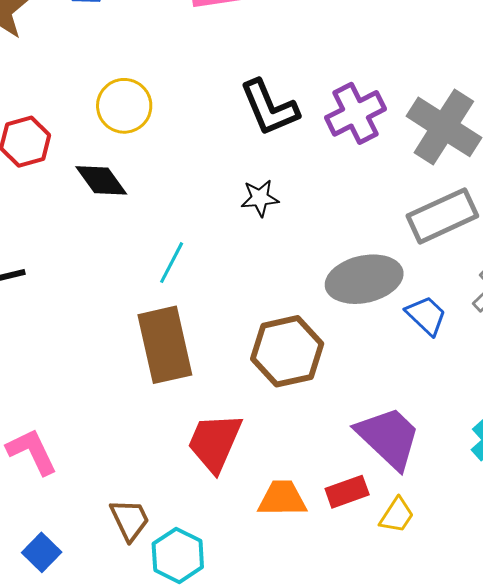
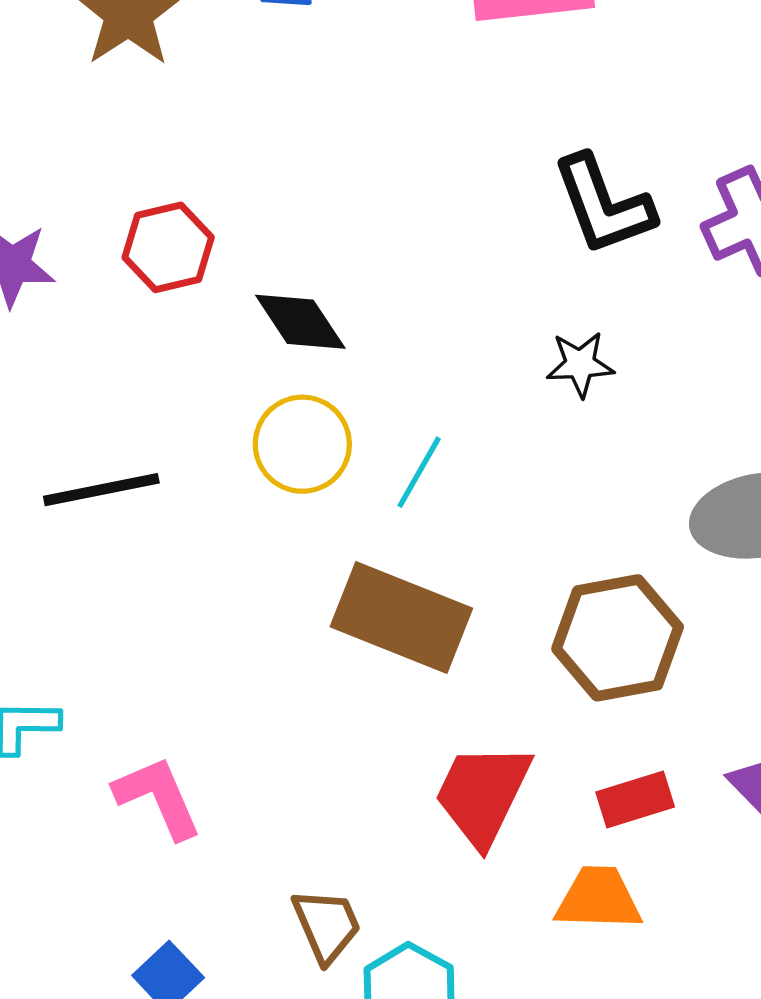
yellow circle: (124, 106) -> (302, 444), moved
brown rectangle: (165, 345) -> (401, 617), turned -58
red rectangle: (347, 492) -> (635, 800), moved

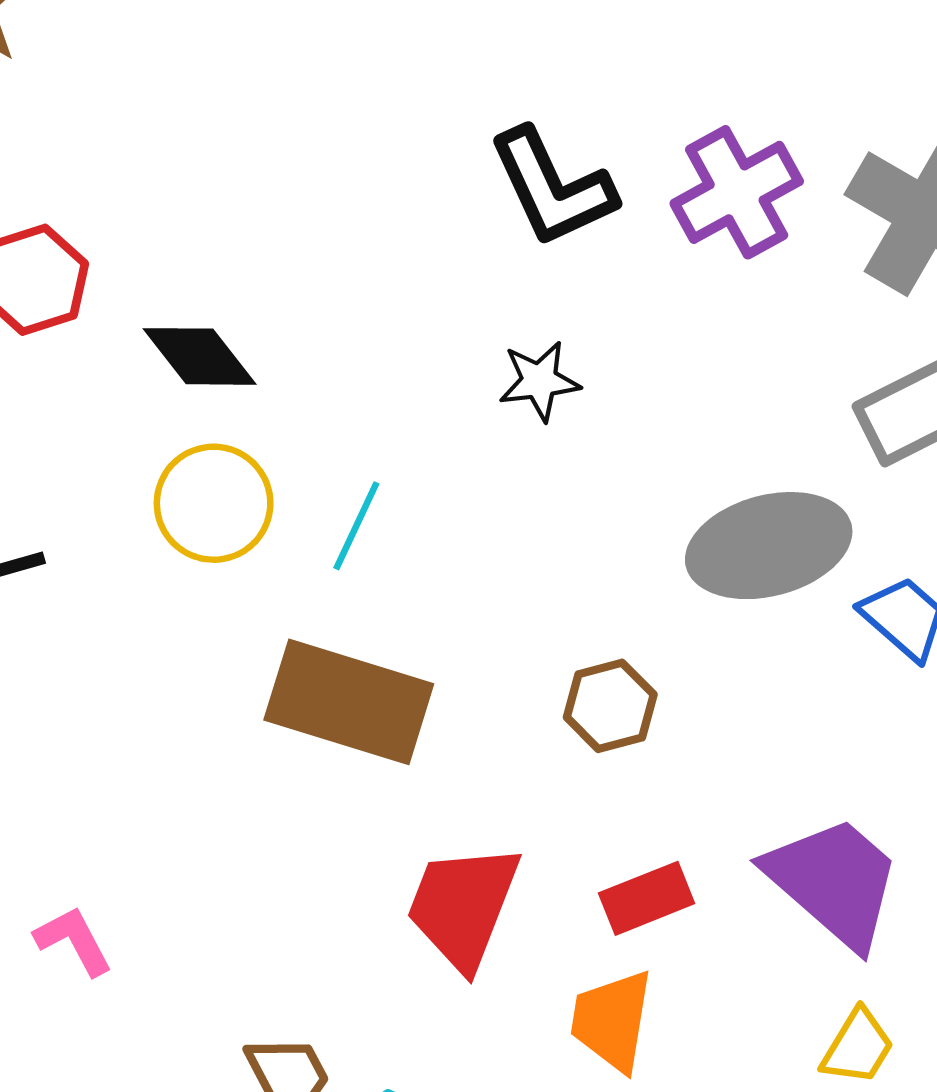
brown hexagon: (618, 638) -> (610, 706), size x0.6
pink L-shape: (158, 797) -> (74, 941), size x0.7
orange trapezoid: (598, 898) -> (612, 1020), turned -78

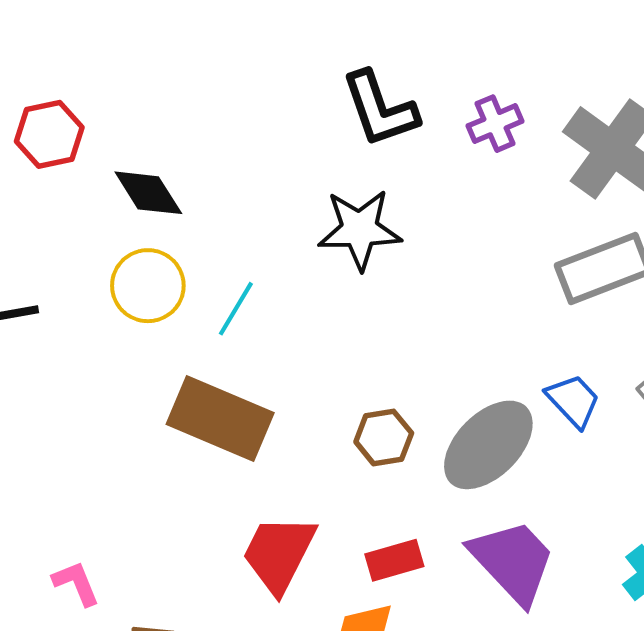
purple cross: (737, 192) -> (495, 124), size x0.7
black star: (539, 381) -> (360, 229), size x1.6
gray ellipse: (769, 546) -> (488, 445), moved, turned -36
pink L-shape: (74, 941) -> (76, 583), moved

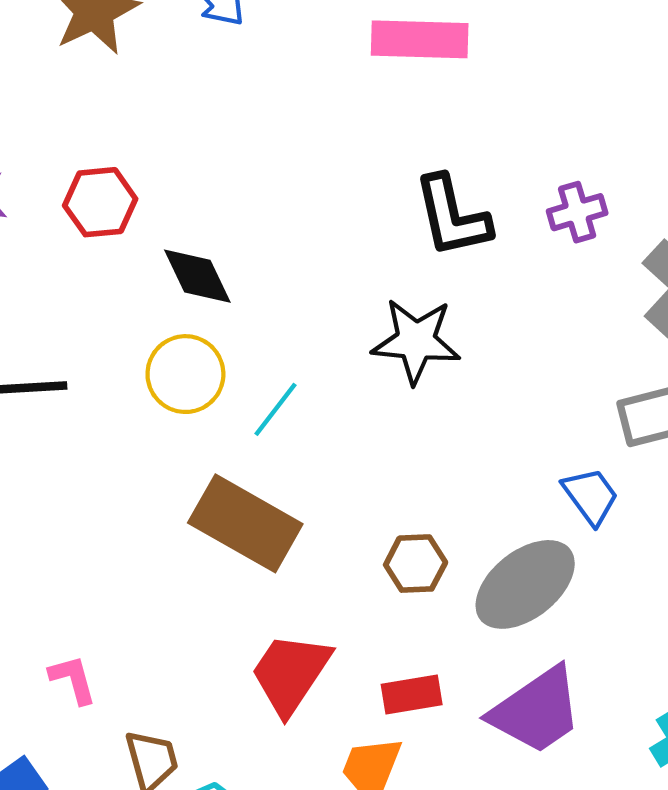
purple cross: (495, 124) -> (577, 212), moved
blue trapezoid: (573, 401) -> (591, 496), moved
purple trapezoid: (513, 561) -> (536, 710), turned 92

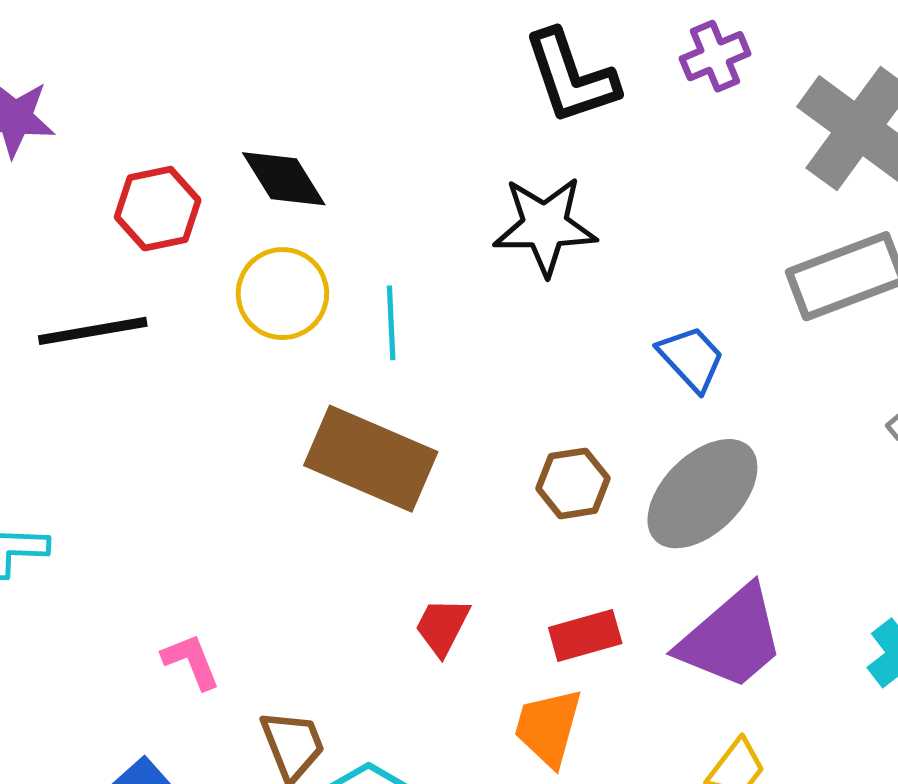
red hexagon: (100, 202) -> (158, 209), moved
cyan line: (276, 409) -> (391, 323), turned -34
blue trapezoid: (591, 496) -> (691, 358), moved
red trapezoid: (291, 673) -> (442, 626), size x0.6

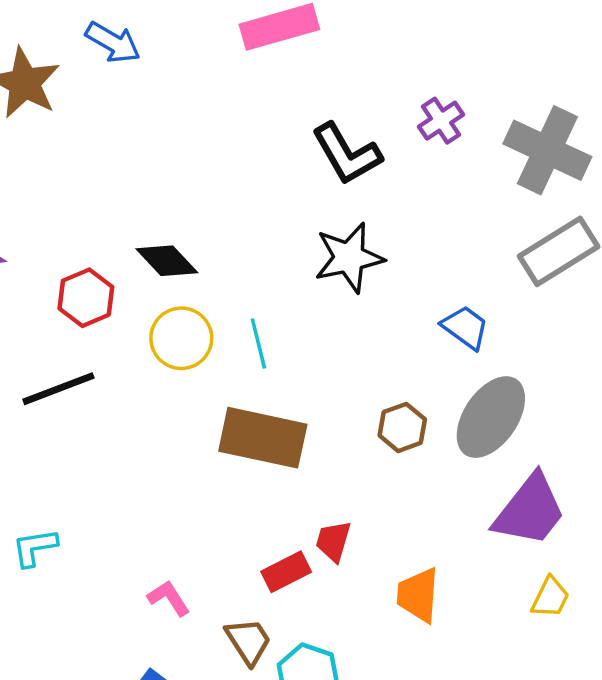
red rectangle: (585, 636) -> (286, 572), moved

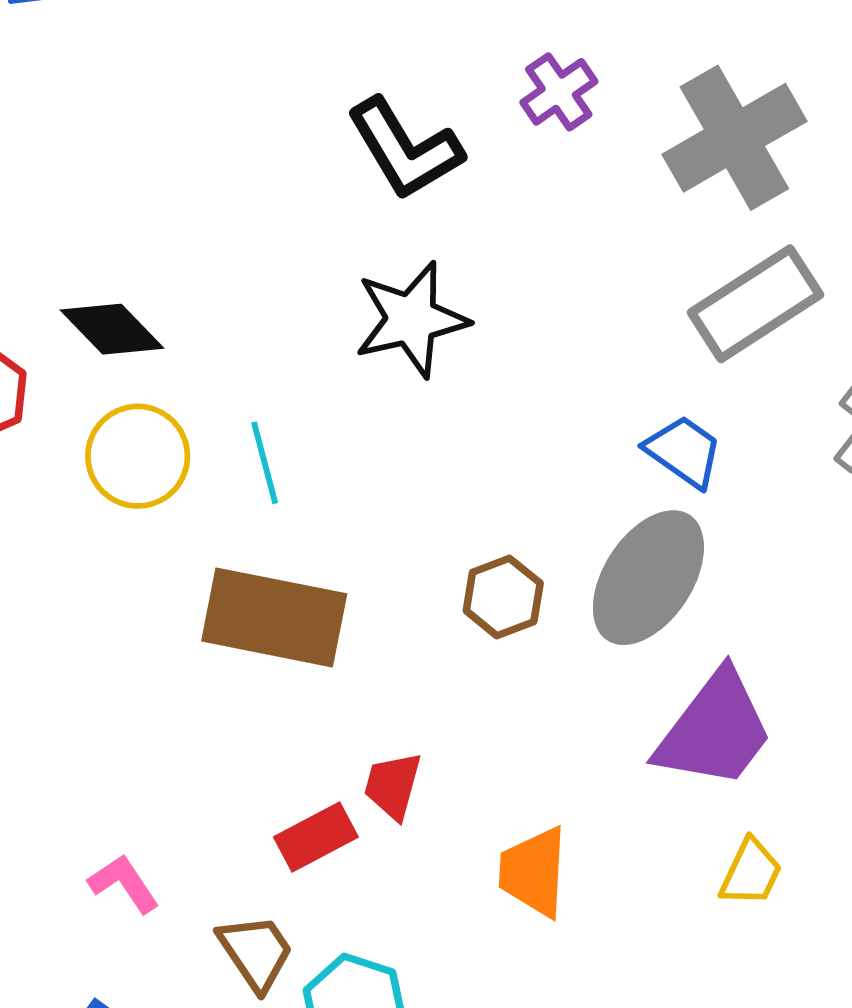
gray cross: (547, 150) -> (734, 138), turned 36
blue trapezoid: (465, 327) -> (684, 451), moved

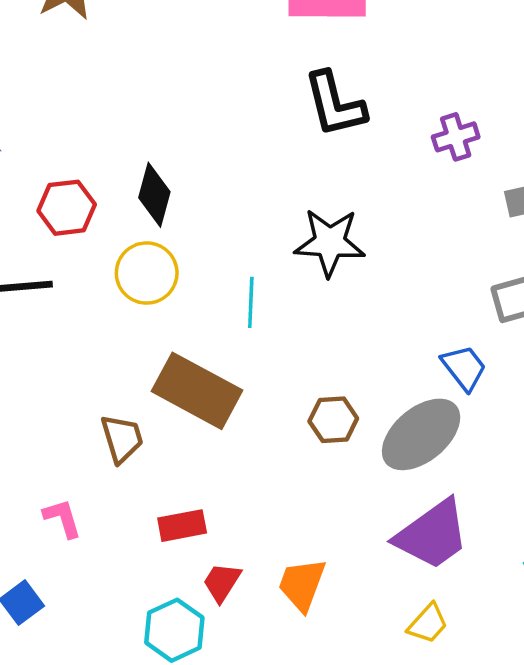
black L-shape: (405, 149) -> (335, 104), moved
black diamond: (112, 329) -> (154, 195), turned 42
cyan line: (265, 463) -> (251, 302), moved
red trapezoid: (393, 786) -> (222, 582), moved
brown trapezoid: (256, 952) -> (122, 439), moved

